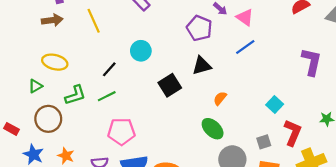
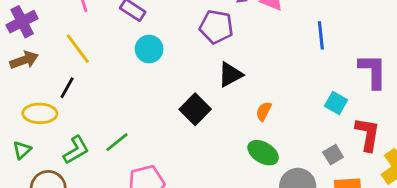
blue line: (245, 47) -> (321, 35), moved, turned -48
cyan circle: (141, 51) -> (149, 49), moved
purple L-shape: (311, 62) -> (373, 71), moved
black line: (109, 69) -> (67, 88), moved

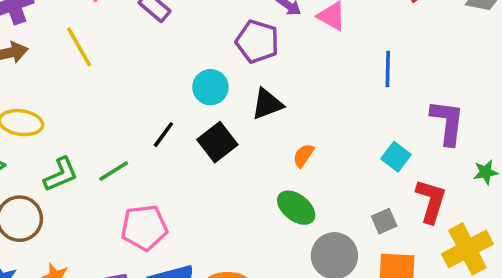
cyan circle: (149, 49) -> (210, 87), moved
black line: (67, 88) -> (163, 135), moved

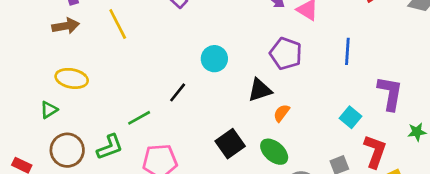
purple pentagon: (257, 42) -> (286, 54), moved
black triangle: (267, 104) -> (260, 90), moved
black square: (217, 142) -> (230, 144), moved
green L-shape: (61, 174) -> (110, 147), moved

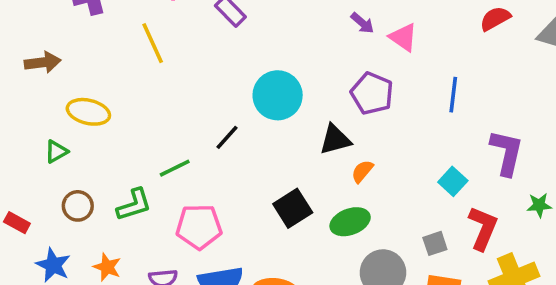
brown arrow: (66, 26) -> (43, 62), moved
cyan circle: (214, 59) -> (278, 95), size x1.4
brown circle: (67, 150) -> (78, 206), size x0.7
green ellipse: (274, 152) -> (350, 222), turned -64

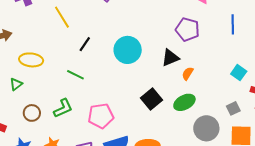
cyan circle: (278, 95) -> (128, 50), moved
black line: (227, 137) -> (85, 44), moved
green line: (175, 168) -> (75, 75), moved, turned 60

